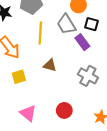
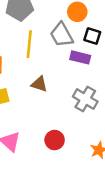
purple rectangle: (82, 42) -> (80, 57), turned -42

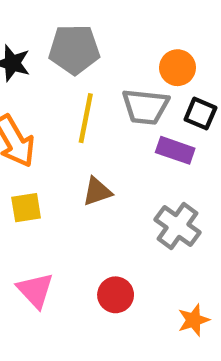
gray trapezoid: (62, 35) -> (145, 107), turned -60
brown triangle: (39, 84) -> (97, 192), turned -42

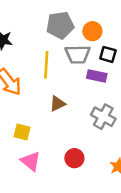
gray pentagon: (74, 49) -> (60, 25), moved
yellow square: (26, 208) -> (22, 132), moved, turned 30

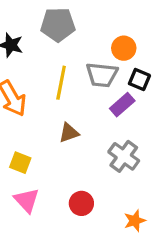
gray pentagon: (60, 25) -> (58, 25), moved
purple rectangle: (97, 76) -> (122, 105), turned -60

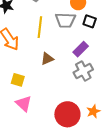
purple rectangle: (122, 105) -> (81, 49), moved
gray cross: (124, 156) -> (83, 71), turned 30
red circle: (81, 203) -> (67, 114), moved, size x1.6

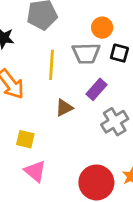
purple rectangle: (81, 49) -> (96, 89), moved

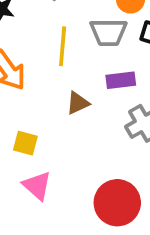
purple rectangle: (96, 89) -> (121, 80), turned 40

